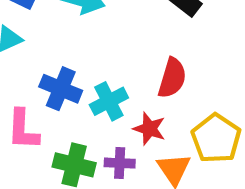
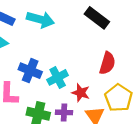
red semicircle: (172, 78) -> (107, 63), moved

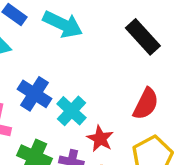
cyan cross: (58, 77) -> (71, 111), turned -30

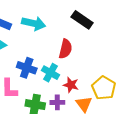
red semicircle: (146, 104) -> (65, 49), moved

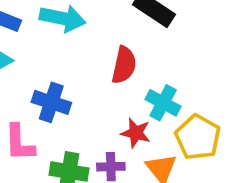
cyan cross: (50, 73) -> (163, 103), moved

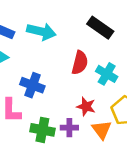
cyan cross: (163, 103) -> (107, 74), moved

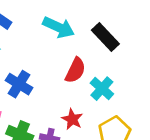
cyan arrow: (41, 31) -> (59, 27), moved

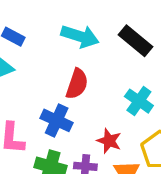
red semicircle: (75, 70) -> (77, 84), moved
blue cross: (19, 84) -> (57, 120), moved

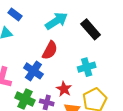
cyan arrow: (80, 36) -> (56, 21), turned -60
cyan cross: (139, 101) -> (87, 67), turned 30

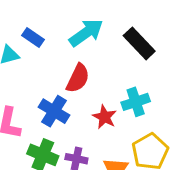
blue rectangle: (15, 14) -> (33, 38), moved
red star: (64, 89) -> (104, 117), moved

